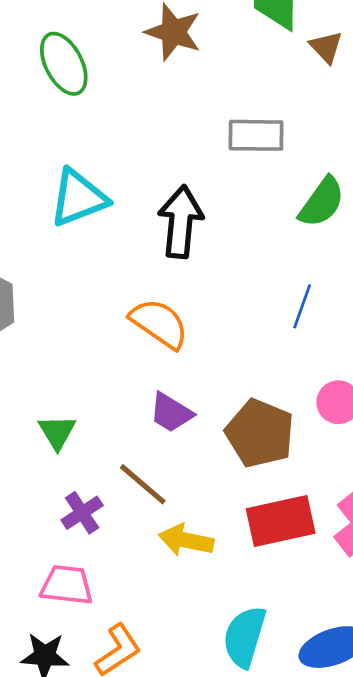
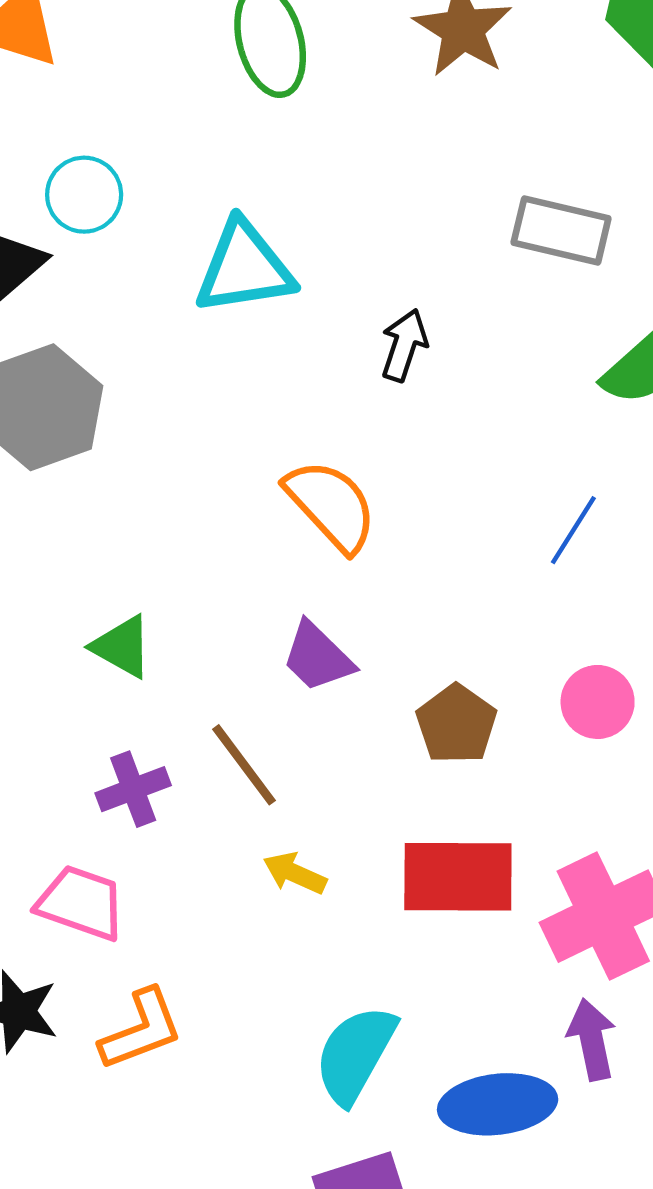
black arrow: (181, 222) -> (404, 345), size x0.6
green triangle: (57, 432) -> (122, 647), turned -42
brown pentagon: (260, 433) -> (456, 724), size x0.7
yellow arrow: (186, 540) -> (295, 873), size x0.7

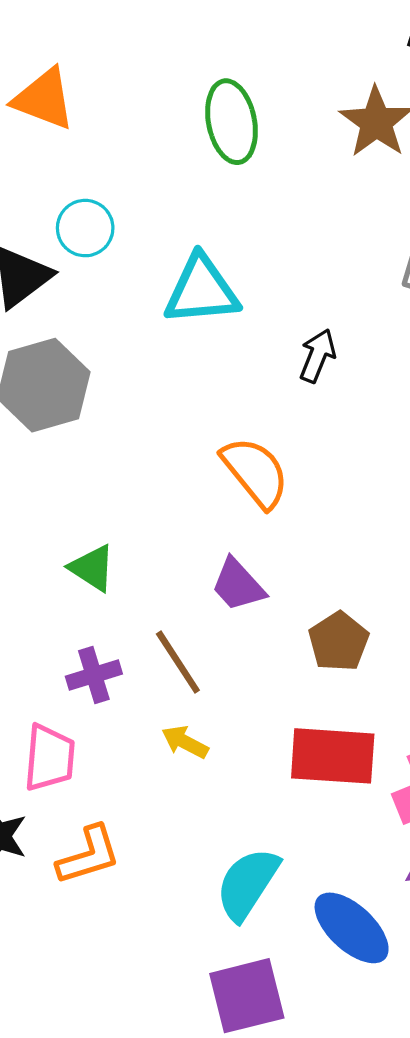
yellow arrow: (295, 873) -> (185, 742), moved
pink trapezoid: (81, 903) -> (49, 758), turned 72
blue ellipse: (498, 1104) -> (352, 928), turned 46

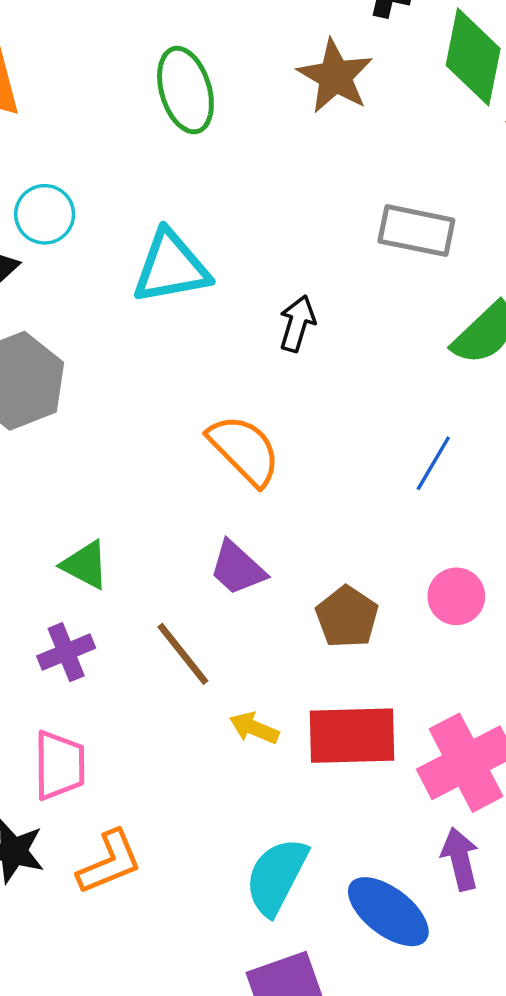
purple cross: (94, 675) -> (66, 652), moved
yellow arrow: (185, 742) -> (254, 728), moved

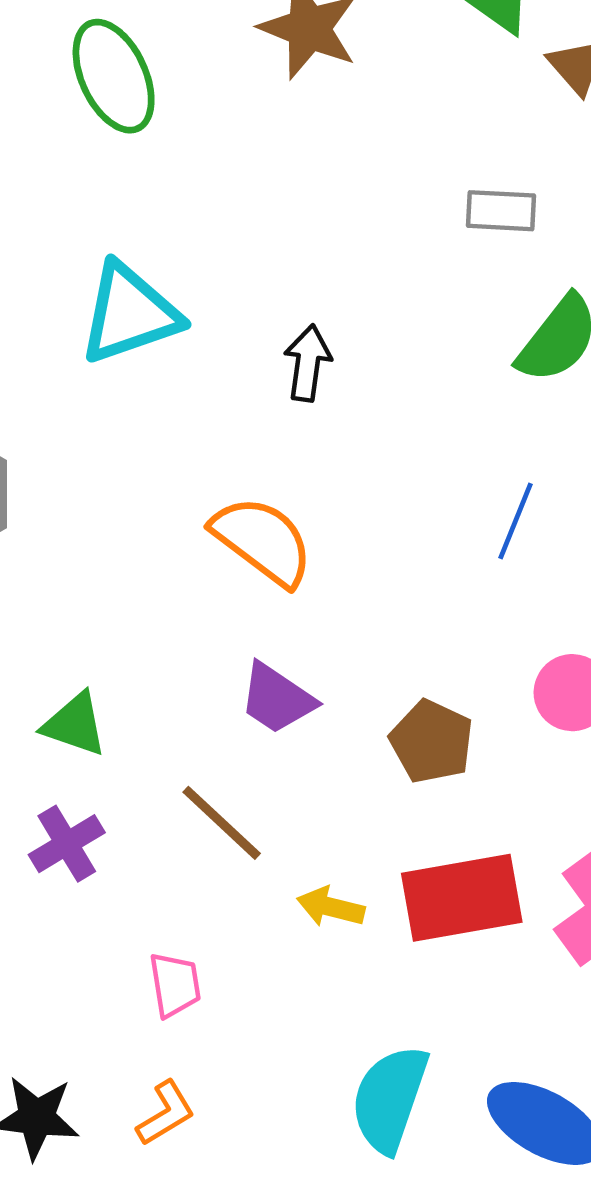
gray rectangle: (416, 231) -> (501, 211), moved, size x0.7
pink trapezoid: (59, 765) -> (175, 985), moved, size x0.7
orange L-shape: (109, 862) -> (166, 1113), size x0.7

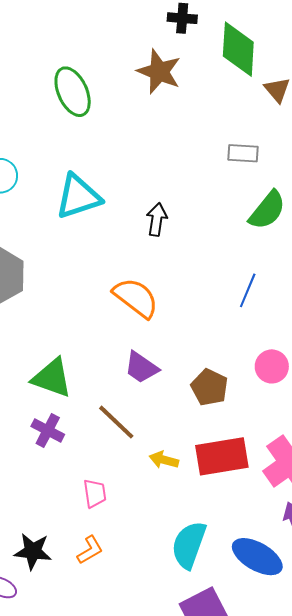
green triangle: (75, 724) -> (52, 378), size x1.4
purple cross: (67, 844) -> (48, 430), turned -32

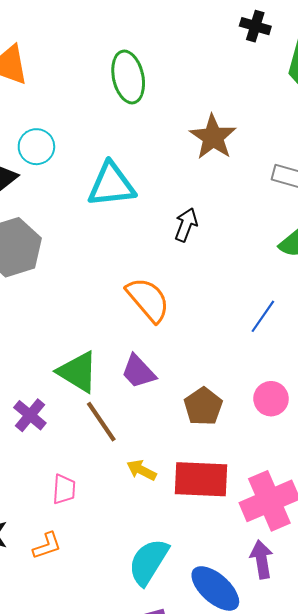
brown star: (159, 72) -> (213, 137), moved
green triangle: (52, 378) -> (78, 372), moved

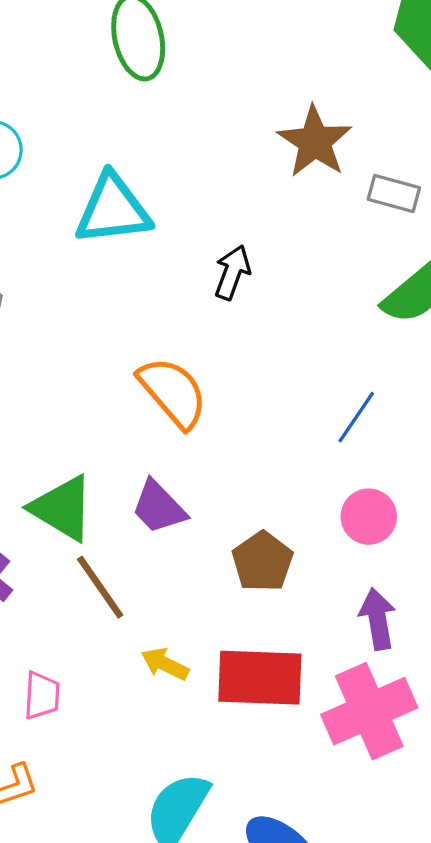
brown star: (213, 137) -> (315, 142), moved
pink circle: (271, 399) -> (369, 517), moved
purple arrow: (262, 559) -> (378, 619), moved

